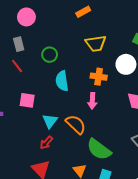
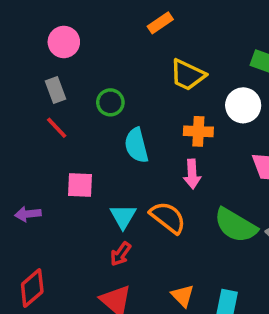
yellow trapezoid: (96, 43) -> (188, 75), turned 40
green semicircle: (99, 149) -> (236, 225), moved

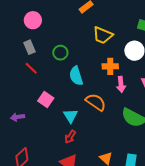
pink arrow: (192, 174) -> (121, 84), moved
pink square: (80, 185) -> (46, 99), turned 35
orange semicircle: (168, 217) -> (96, 102), moved

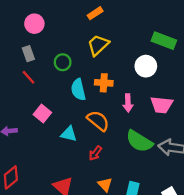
yellow trapezoid: (103, 35) -> (98, 45), moved, turned 110
orange cross: (110, 66) -> (104, 83), moved
cyan triangle: (71, 116) -> (69, 134), turned -49
red arrow: (70, 137) -> (95, 153), moved

